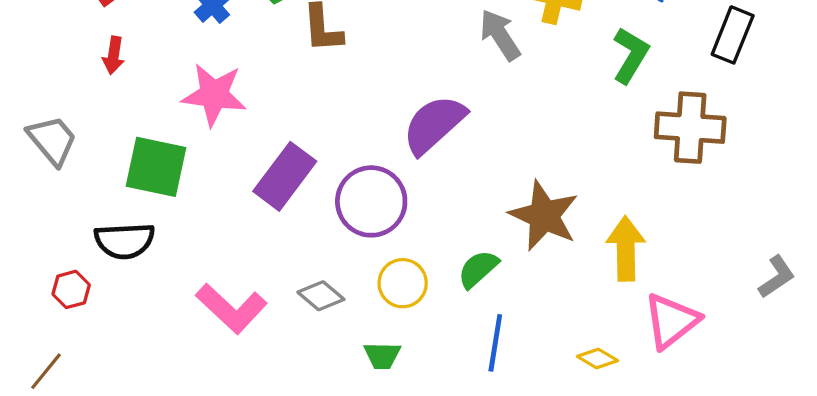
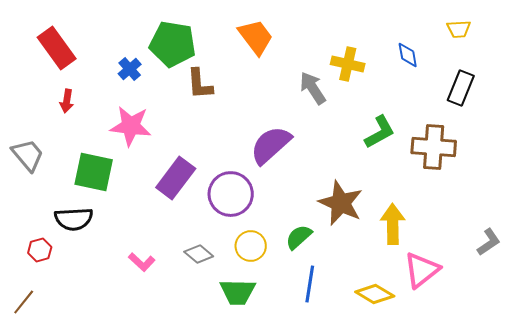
green L-shape: (630, 55) -> (380, 132), moved, turned 30
pink L-shape: (231, 308) -> (142, 262), size x0.6
green trapezoid: (382, 355) -> (238, 292), size x1.5
yellow diamond: (597, 359) -> (375, 294), size x1.5

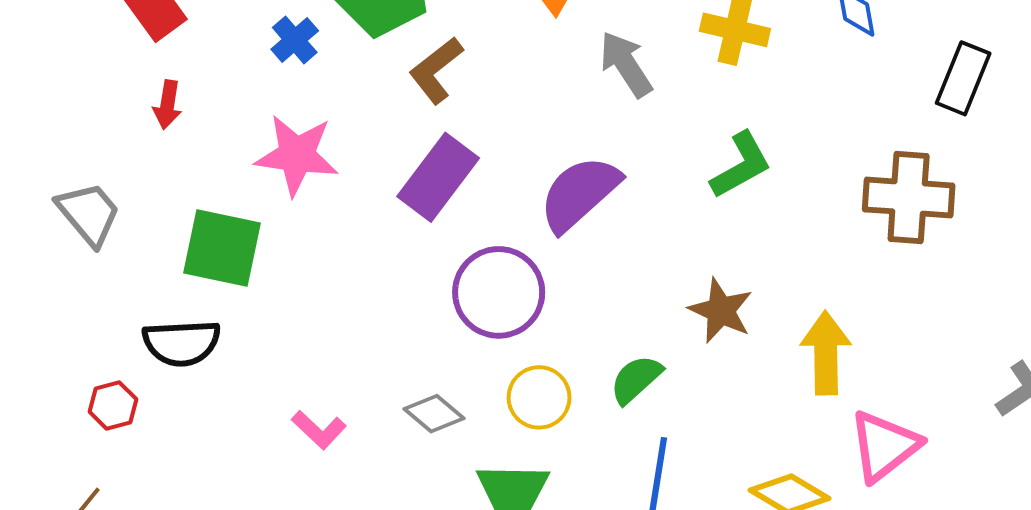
brown L-shape: (200, 84) -> (436, 70), turned 56
gray arrow: (313, 88) -> (626, 64), moved
green L-shape: (380, 132) -> (741, 165), moved
purple rectangle: (176, 178) -> (438, 177), moved
brown star: (341, 203) -> (721, 311), size x0.7

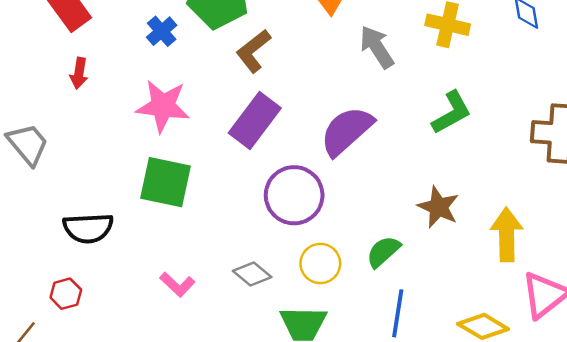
green square: (222, 248) -> (166, 182), moved
red hexagon: (113, 405) -> (66, 294), moved

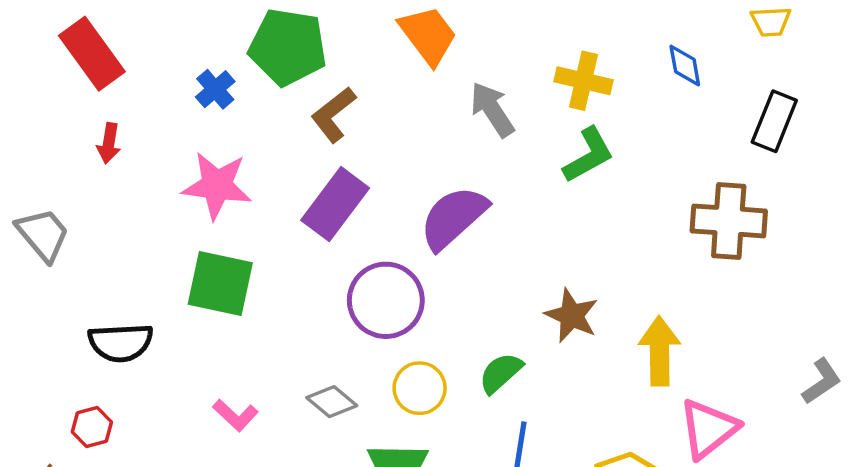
green L-shape: (452, 113) -> (588, 155), moved

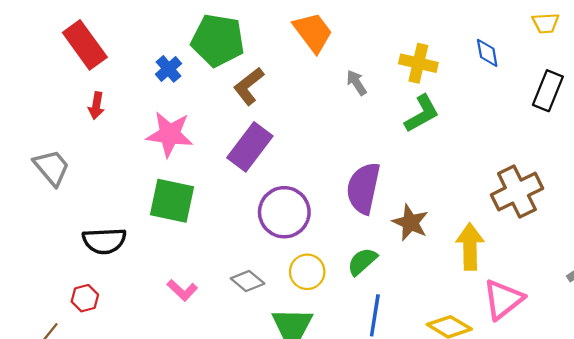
gray arrow: (492, 109) -> (356, 83), size x0.7
purple semicircle: (453, 218) -> (363, 188), moved, turned -36
brown cross: (729, 221) -> (517, 192), moved, turned -30

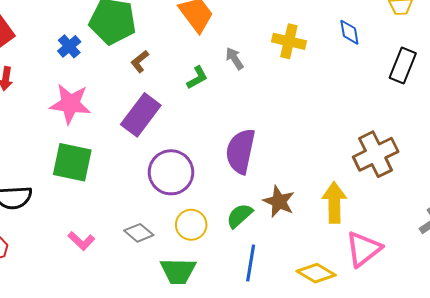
brown L-shape: (249, 86) -> (140, 61), size x0.7
green L-shape: (422, 114) -> (197, 78), moved, size x0.7
brown star: (410, 223) -> (279, 202), moved

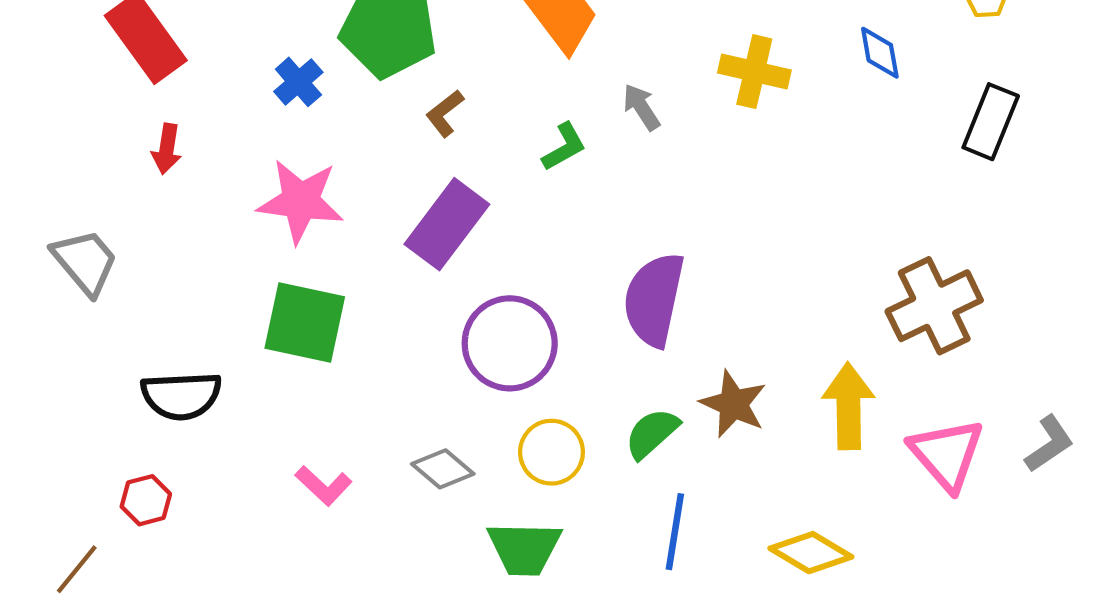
pink triangle: (363, 249) -> (947, 454), moved, turned -33

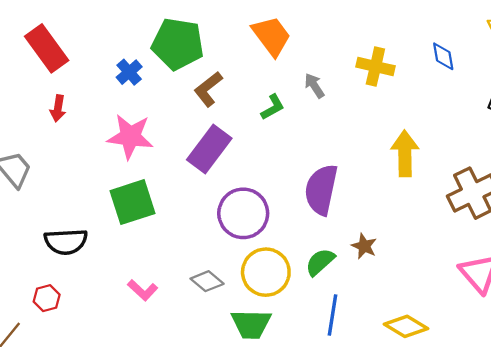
brown L-shape: (445, 113) -> (208, 89), size x1.4
green square: (305, 322) -> (132, 202), turned -30
brown star: (733, 404) -> (364, 246), size x0.7
yellow arrow: (848, 406) -> (405, 153), moved
yellow circle: (551, 452) -> (266, 272), size x1.4

